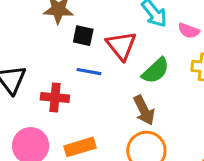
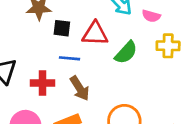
red triangle: (121, 45) -> (95, 34), turned -44
brown arrow: (144, 110) -> (80, 88), moved

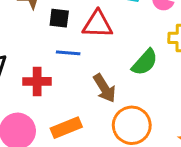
green semicircle: (126, 52) -> (145, 62), moved
brown arrow: (80, 88) -> (104, 88), moved

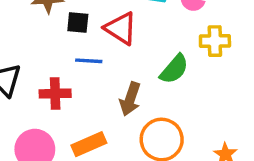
red triangle: (98, 24) -> (121, 28), turned 32
brown arrow: (104, 88) -> (130, 99), turned 52

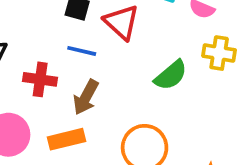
brown arrow: (130, 99) -> (86, 97), moved

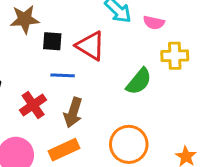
red cross: (40, 79) -> (33, 105), turned -32

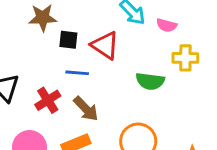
green semicircle: (139, 81) -> (150, 81), turned 56
brown arrow: (73, 112) -> (86, 109), turned -64

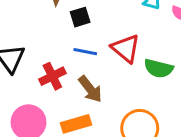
black square: (68, 40) -> (80, 17), turned -30
red triangle: (105, 45) -> (126, 48), moved

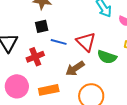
black square: (80, 17) -> (42, 26), moved
brown arrow: (90, 89) -> (75, 69), moved, turned 90

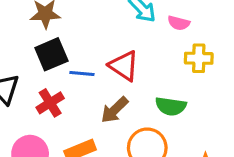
black square: (42, 26) -> (51, 54), size x1.5
green semicircle: (107, 57) -> (171, 106), moved

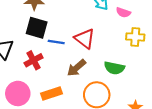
black square: (51, 54) -> (37, 28), turned 35

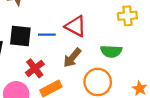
black square: (37, 28) -> (20, 36), moved
red cross: (34, 60) -> (35, 68), moved

